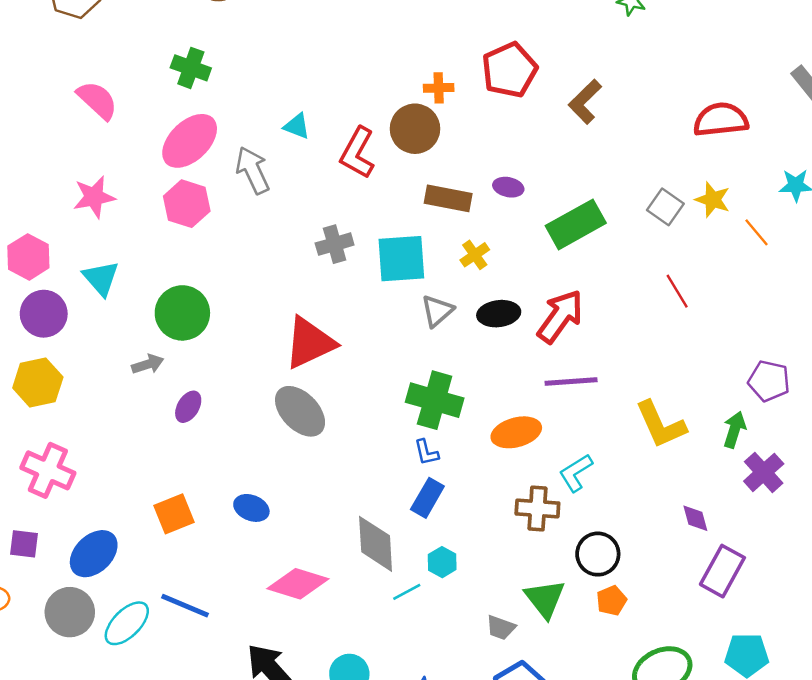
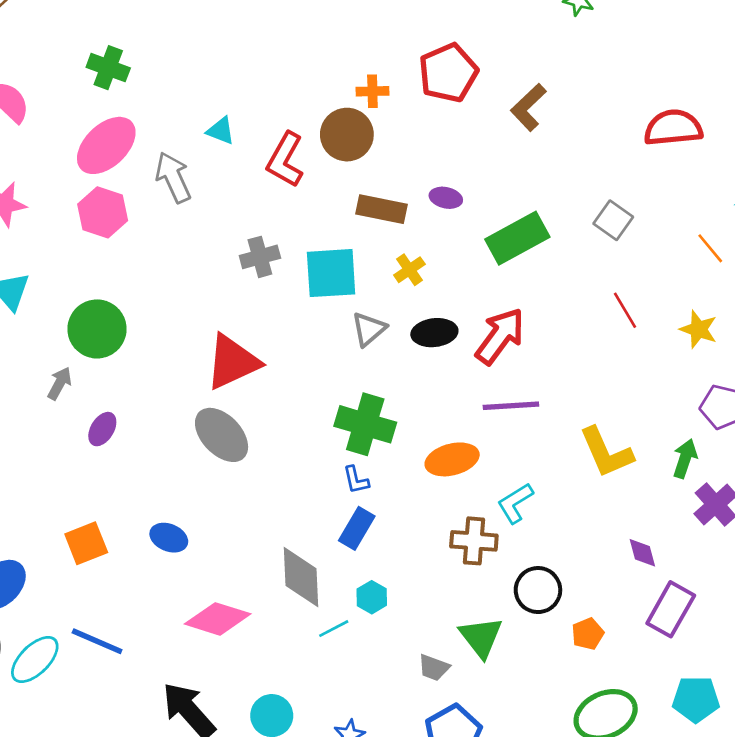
yellow star: (713, 200) -> (699, 329), moved
gray arrow: (148, 364) -> (60, 383), turned -44
orange pentagon: (611, 601) -> (588, 634), moved

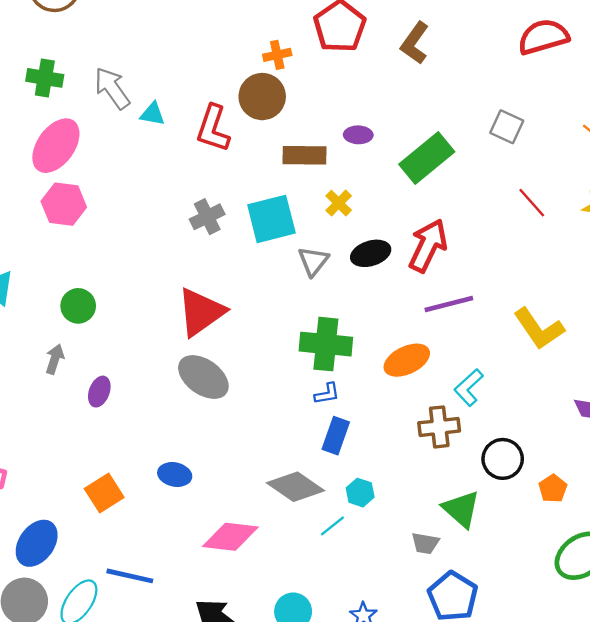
gray arrow: (173, 177) -> (112, 88), moved
green circle: (97, 329) -> (78, 306), size x0.7
blue L-shape: (356, 480) -> (327, 394), turned -76
gray diamond: (301, 577) -> (296, 487), turned -42

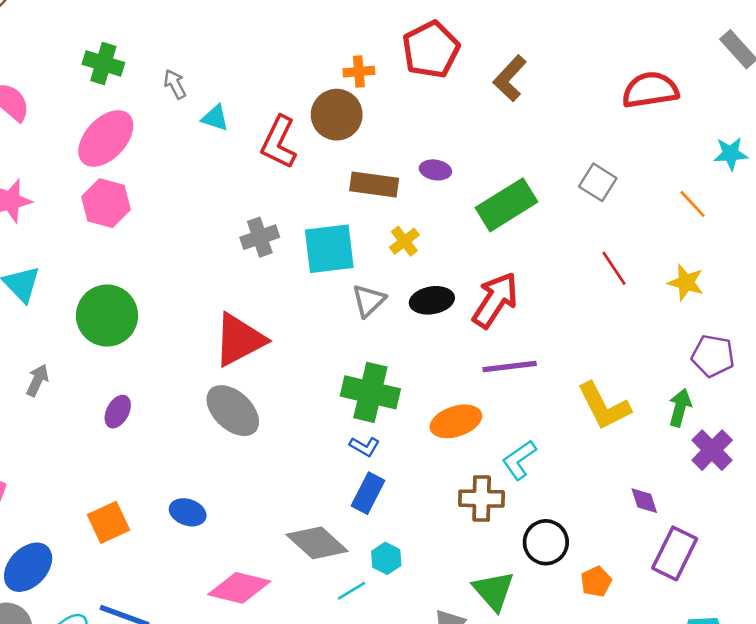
gray arrow: (112, 88) -> (175, 84), size x0.6
green circle: (78, 306) -> (107, 316), size x1.6
gray arrow: (55, 359) -> (37, 380), moved
blue L-shape: (327, 394) -> (365, 446), turned 32

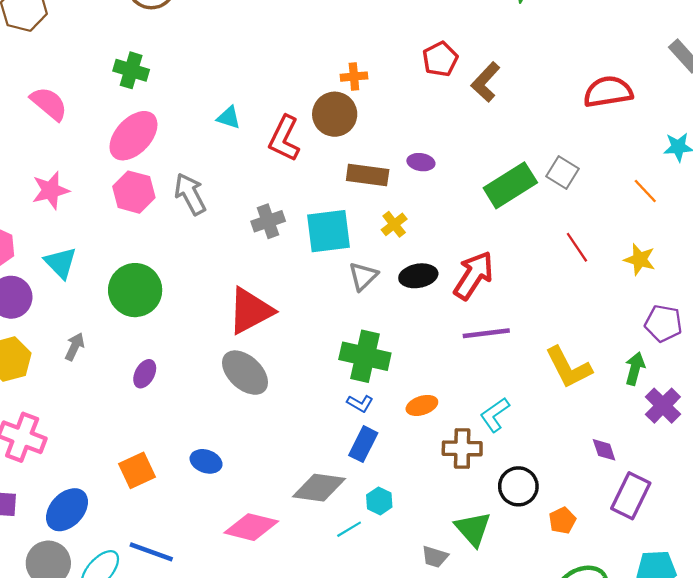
red pentagon: (431, 50) -> (440, 59), moved, size x0.7
gray arrow: (175, 84) -> (190, 194), moved, size x1.6
green rectangle: (507, 205) -> (510, 185), moved
orange ellipse: (456, 421) -> (422, 405), moved, size x0.7
gray diamond: (317, 543) -> (319, 488), turned -34

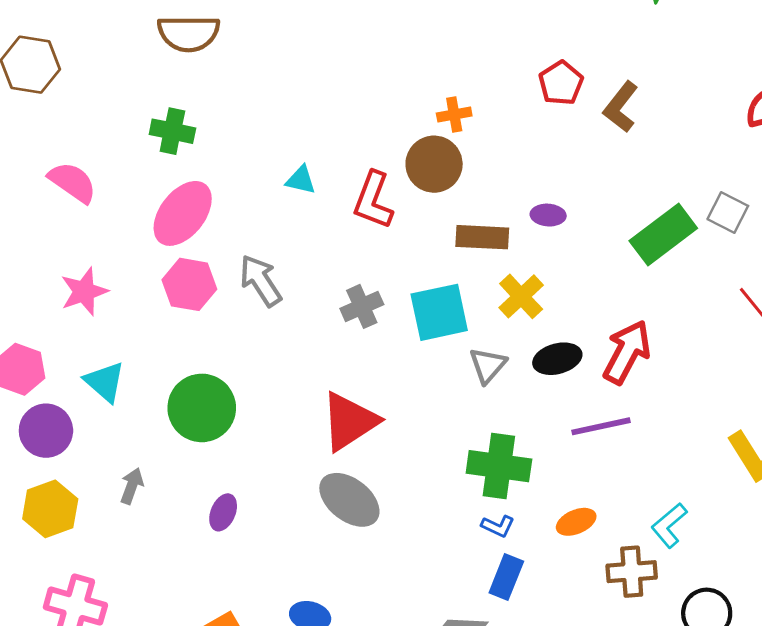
yellow cross: (394, 224) -> (521, 296), size x1.4
purple line: (486, 333) -> (601, 426), moved

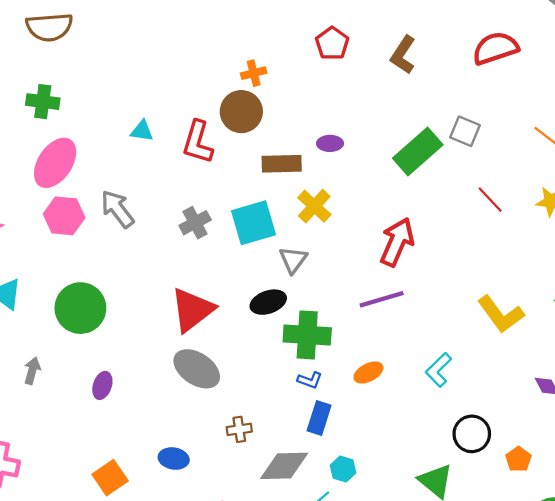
brown L-shape: (621, 107) -> (403, 55), moved
black ellipse: (557, 359) -> (268, 302), moved
brown cross: (632, 572) -> (239, 429), moved, size x0.7

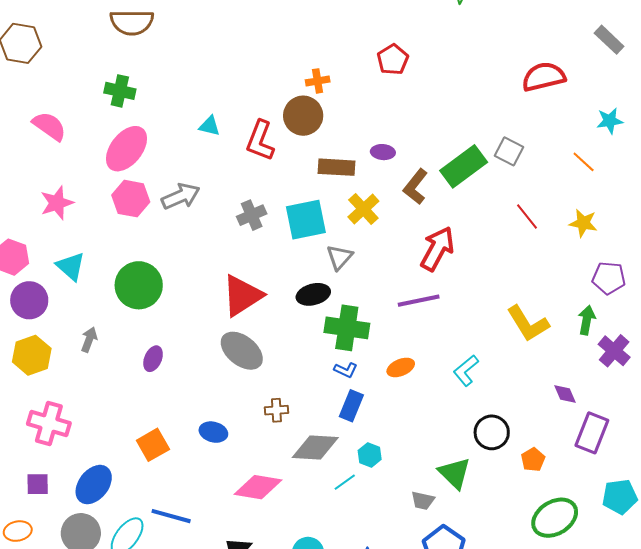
brown L-shape: (403, 55) -> (415, 187), moved
gray arrow: (117, 209) -> (181, 196), turned 99

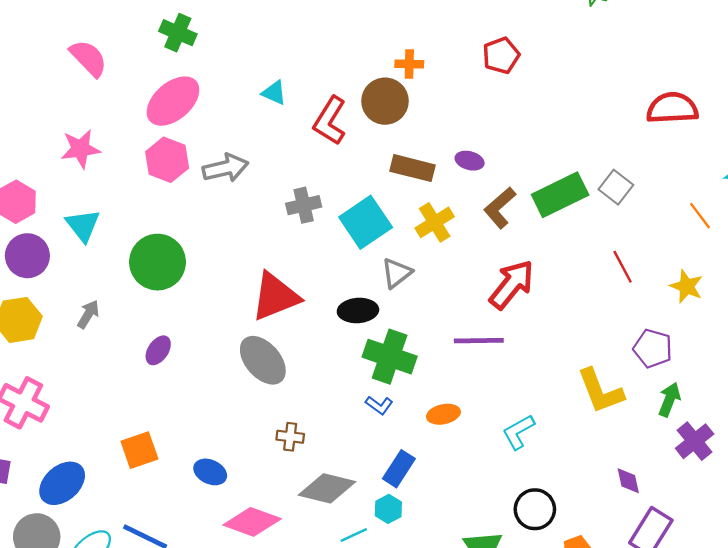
cyan square: (306, 220) -> (366, 222), turned -33
purple pentagon: (609, 278) -> (653, 348), moved
blue rectangle: (351, 406) -> (399, 469), moved
blue ellipse: (213, 432) -> (210, 472), moved

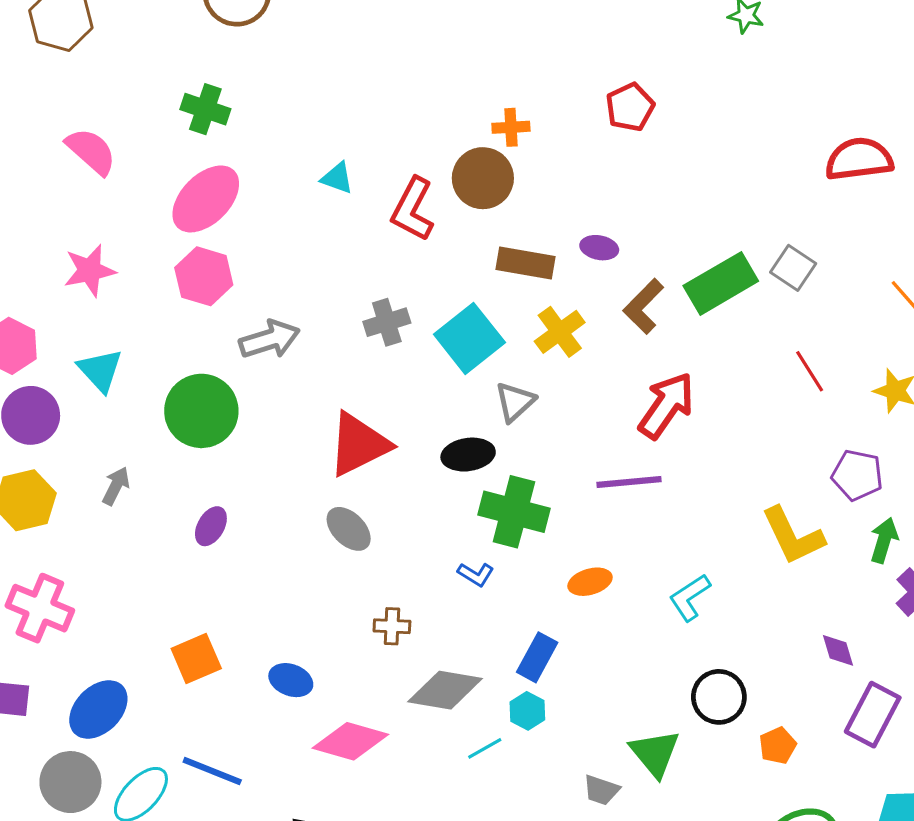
gray arrow: (226, 168) -> (269, 339), moved
gray ellipse: (263, 360) -> (349, 529), size x0.7
blue L-shape: (379, 405) -> (476, 574), moved

